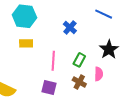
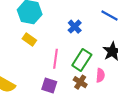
yellow rectangle: (26, 43) -> (29, 39), turned 32
green rectangle: (79, 60) -> (82, 60), size x1.5

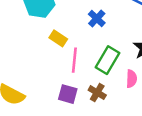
yellow rectangle: (29, 39) -> (58, 38), moved
brown cross: (80, 82) -> (97, 93), moved

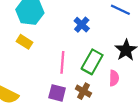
yellow rectangle: (58, 38) -> (25, 42), moved

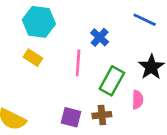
pink line: (62, 62) -> (78, 63), moved
brown cross: (83, 91) -> (102, 115), turned -35

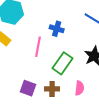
blue cross: (100, 37) -> (57, 29), turned -32
pink semicircle: (138, 100) -> (79, 88), moved

